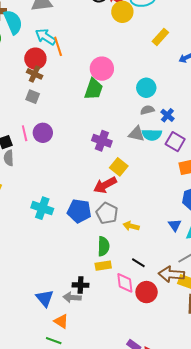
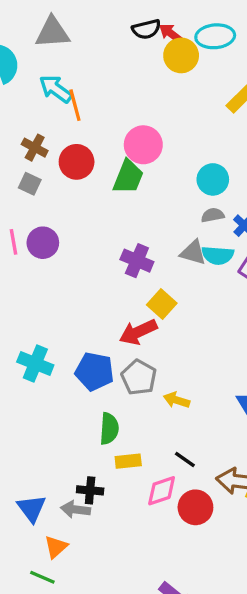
red circle: (35, 59) -> (77, 162), moved
green semicircle: (103, 246) -> (109, 429), moved
pink diamond: (125, 283) -> (162, 491), turned 75
orange triangle: (61, 321) -> (56, 547), turned 42

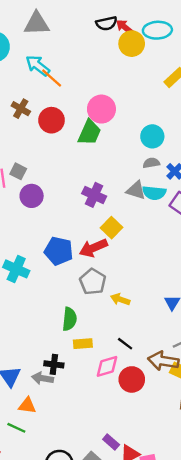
orange line: (75, 105) -> (52, 78), turned -35
gray square: (30, 184) -> (18, 171), moved
purple circle: (43, 243) -> (32, 196), moved
blue pentagon: (94, 371) -> (59, 251), moved
orange triangle: (56, 547) -> (27, 406), turned 48

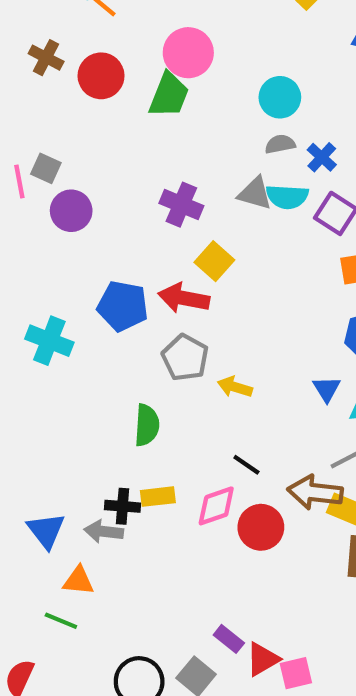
red arrow: (93, 248) -> (184, 298), turned 36
yellow rectangle: (83, 344) -> (158, 497), moved

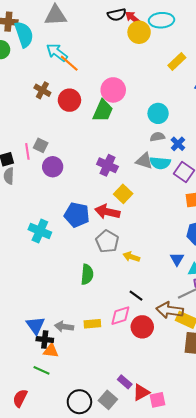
yellow rectangle: (158, 497) -> (92, 324), moved
black cross: (123, 506) -> (45, 339), moved

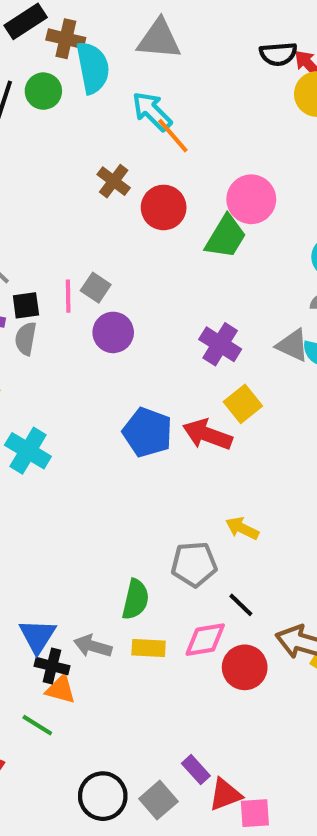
cyan cross: (40, 231) -> (28, 451), moved
gray pentagon: (107, 241) -> (194, 564), moved, turned 30
green semicircle: (87, 274) -> (136, 599), moved

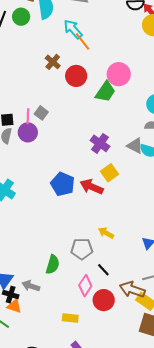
purple circle: (113, 332) -> (28, 132), moved
pink diamond: (205, 640) -> (85, 286), turned -50
yellow rectangle: (149, 648) -> (70, 318), moved

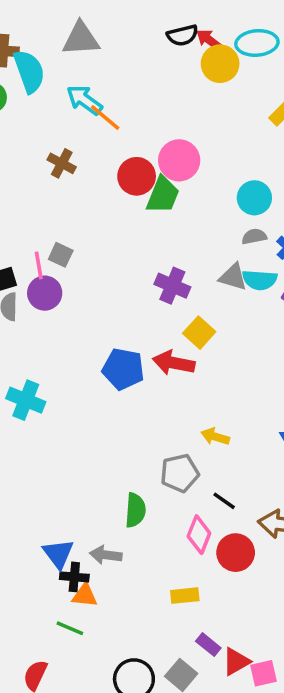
red circle: (76, 76) -> (137, 176), moved

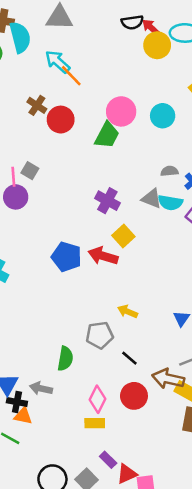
red circle: (137, 176) -> (61, 120), moved
cyan circle: (254, 198) -> (163, 116), moved
pink diamond: (199, 535) -> (97, 399), moved

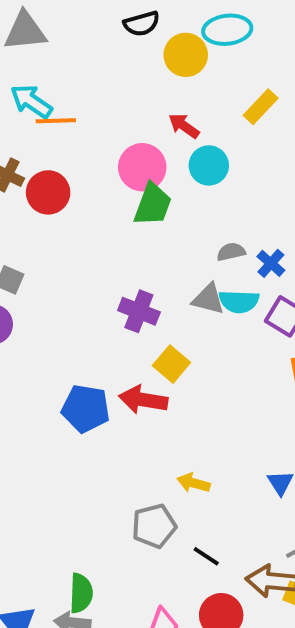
red arrow: (151, 28) -> (184, 126), moved
orange line: (71, 76) -> (56, 121), turned -40
green trapezoid: (107, 135) -> (153, 204), moved
green semicircle: (65, 359) -> (81, 593), moved

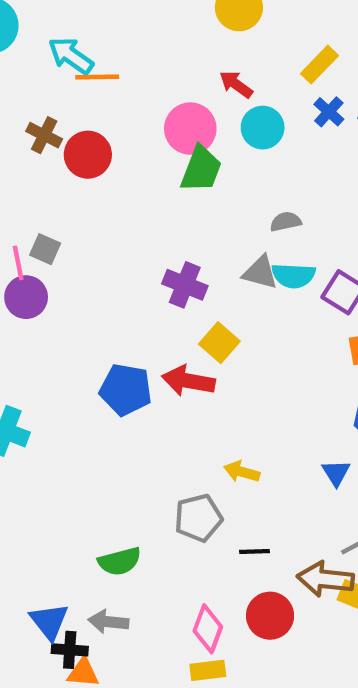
blue cross: (271, 263) -> (329, 112), moved
black line: (206, 556) -> (255, 552), turned -36
green semicircle: (81, 593) -> (120, 561), moved, turned 72

